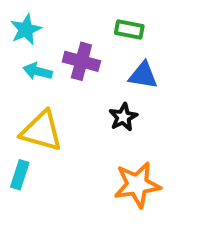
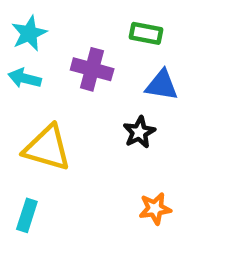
cyan arrow: (38, 71) -> (25, 78), moved
cyan rectangle: (20, 175) -> (27, 215), moved
orange star: (137, 185) -> (155, 209), size x0.6

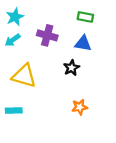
green rectangle: (146, 33) -> (85, 17), moved
cyan arrow: (25, 78) -> (13, 40), turned -49
cyan rectangle: (27, 215) -> (14, 110), turned 70

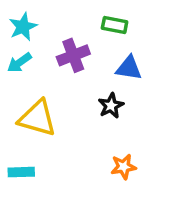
green rectangle: (85, 17) -> (115, 25), moved
purple cross: (47, 35) -> (73, 55), turned -36

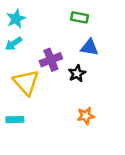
purple cross: (73, 55) -> (51, 60), moved
yellow triangle: (37, 118) -> (26, 82), turned 32

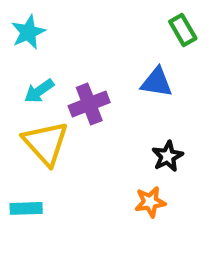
green rectangle: (80, 17) -> (183, 30), moved, turned 49
cyan arrow: (14, 44) -> (39, 91), moved
black star: (77, 73) -> (168, 156), moved

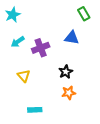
yellow triangle: (46, 143) -> (24, 76), moved, size x0.6
black star: (168, 156) -> (66, 72), moved
cyan rectangle: (26, 208) -> (35, 110), moved

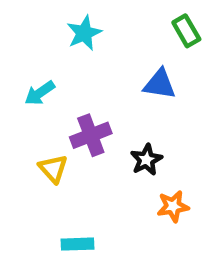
cyan star: (13, 15) -> (84, 33), moved
purple cross: (41, 48) -> (91, 135), moved
orange star: (69, 93) -> (173, 206), moved

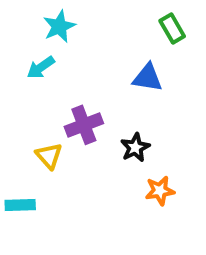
cyan star: (84, 33) -> (59, 26), moved
cyan arrow: (40, 93) -> (41, 67), moved
cyan rectangle: (77, 244) -> (20, 205), moved

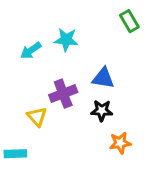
cyan star: (59, 26) -> (66, 40), moved, turned 30
blue triangle: (148, 78) -> (103, 78), moved
black star: (135, 148) -> (102, 111), turned 30

